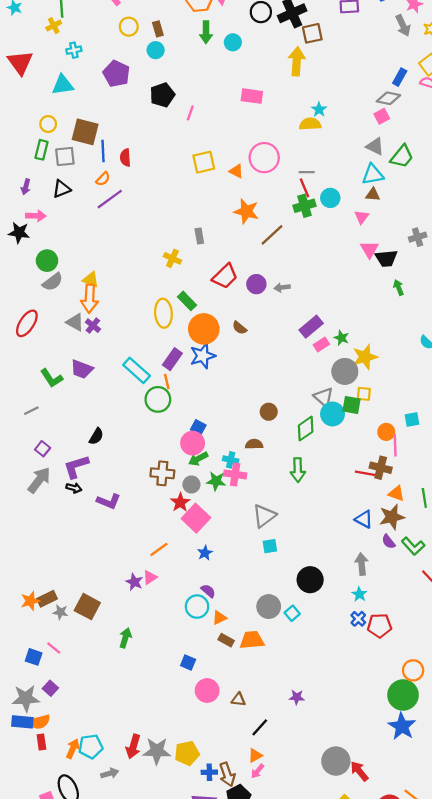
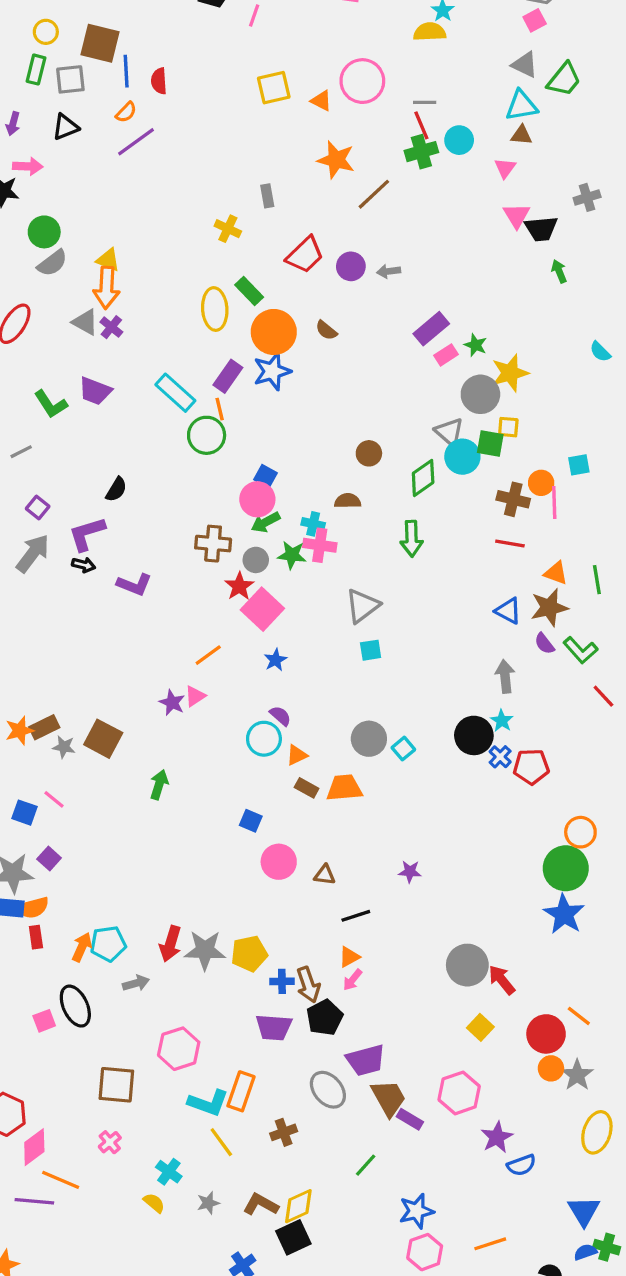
brown cross: (381, 468) -> (513, 499), moved
black circle: (310, 580) -> (474, 735), moved
black line: (260, 727) -> (356, 916), turned 30

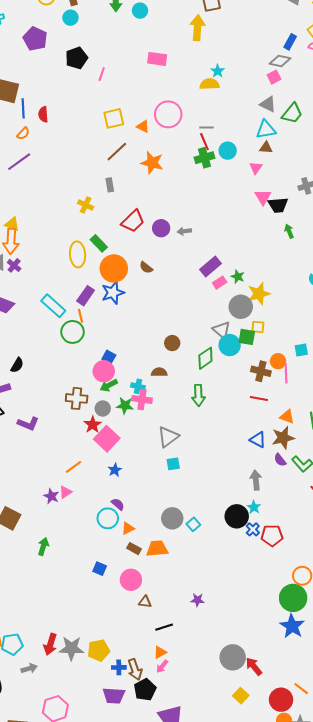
purple line: (136, 142) -> (19, 162), moved
brown line: (374, 194) -> (117, 152), moved
pink circle: (279, 862) -> (131, 580), moved

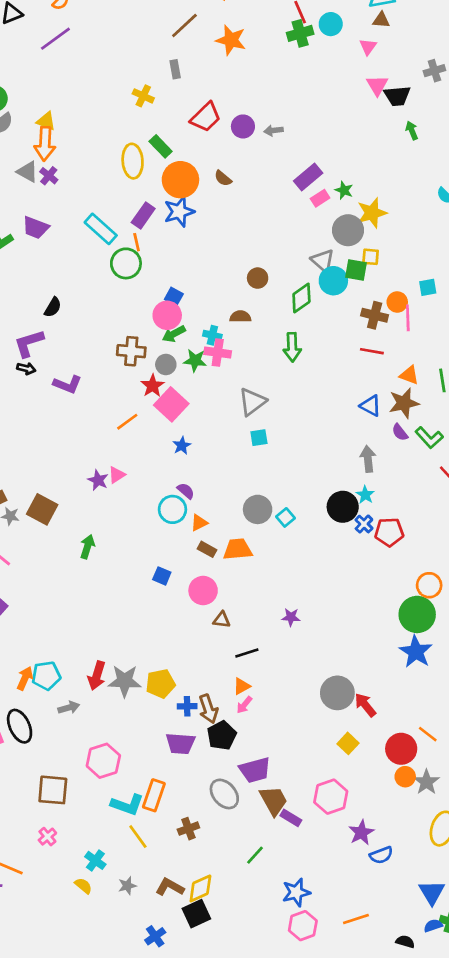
orange line: (74, 467) -> (127, 422), moved

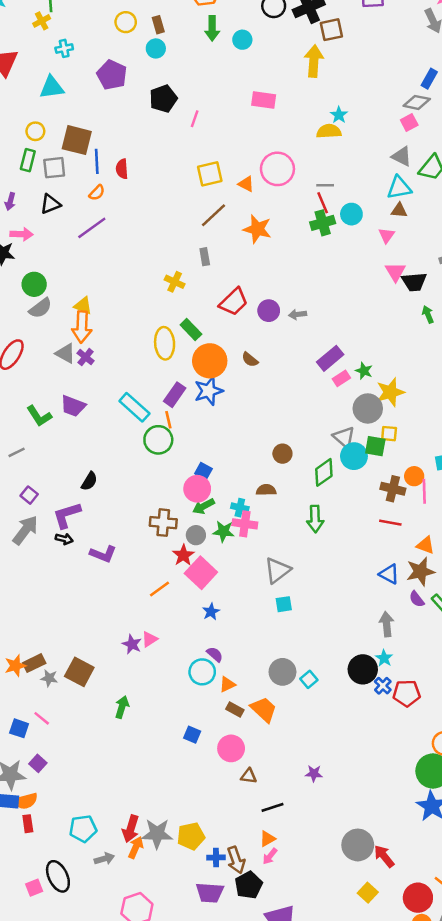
orange trapezoid: (238, 549) -> (264, 710), turned 48
orange arrow: (25, 678) -> (136, 847), moved

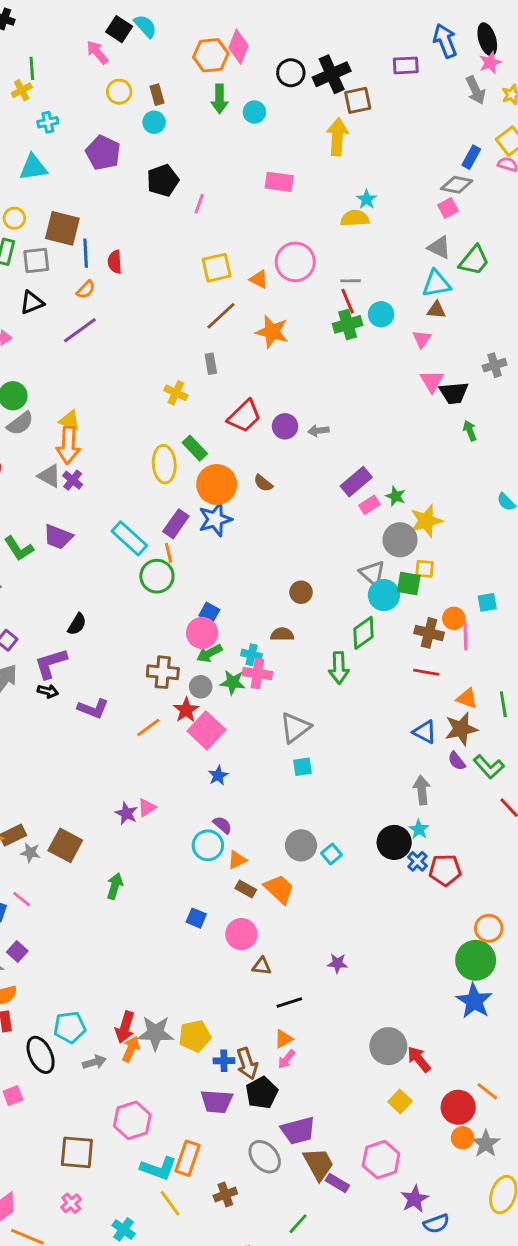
green diamond: (324, 472) -> (364, 633), moved
orange line: (160, 589) -> (148, 727), moved
black ellipse: (58, 876) -> (41, 1055), moved

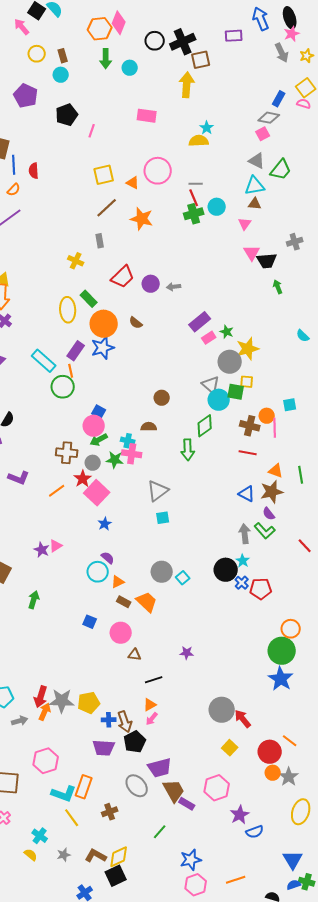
green L-shape: (489, 767) -> (265, 531), moved

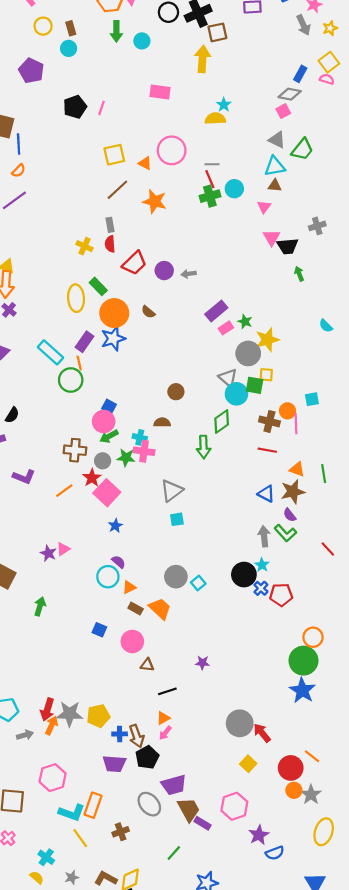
black pentagon: (67, 115) -> (75, 107), moved
red semicircle: (34, 171) -> (110, 244), moved

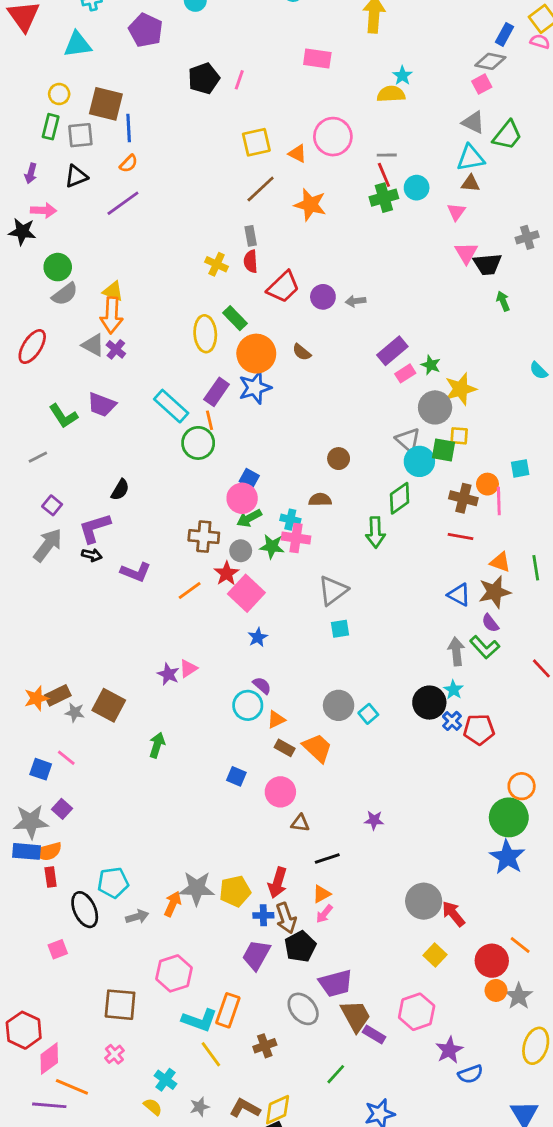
red arrow: (47, 710) -> (278, 883), moved
purple trapezoid: (114, 764) -> (256, 955), turned 115

